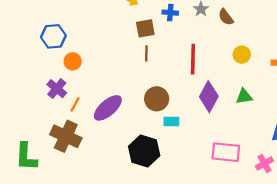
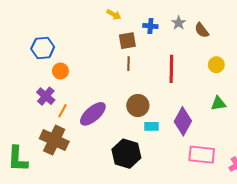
purple diamond: (209, 97) -> (183, 121), moved

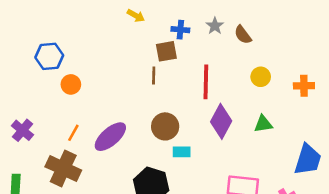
brown square: (127, 41) -> (166, 51), moved
purple cross: (46, 96) -> (22, 130), moved
purple diamond: (183, 121) -> (221, 121), moved

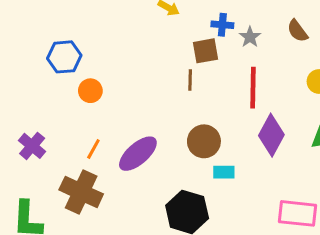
gray star: (215, 26) -> (250, 37), moved

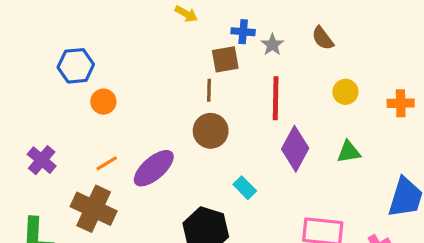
brown circle: (204, 141) -> (211, 131), moved
orange line: (93, 149) -> (107, 163), turned 30
cyan rectangle: (224, 172) -> (245, 188), turned 45

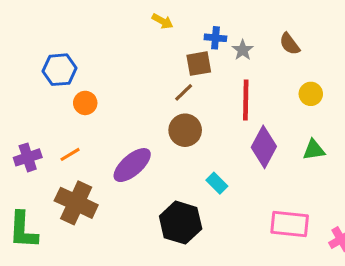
brown line: (209, 90) -> (184, 92), turned 45
purple cross: (42, 160) -> (28, 157), turned 32
orange line: (107, 163) -> (70, 154), moved

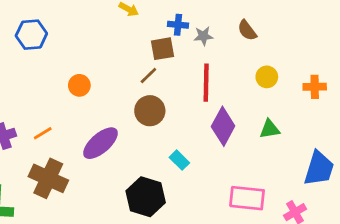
gray star: (243, 50) -> (203, 36), turned 30
blue hexagon: (59, 70) -> (31, 35), moved
orange circle: (85, 103) -> (79, 85), moved

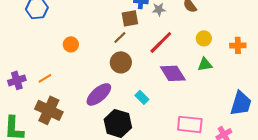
red line: (206, 83) -> (161, 42), turned 44
purple diamond: (223, 126) -> (173, 73), turned -60
green triangle: (270, 129) -> (205, 64), moved
purple ellipse: (100, 143) -> (99, 94), moved

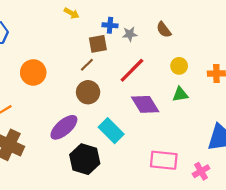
orange circle: (71, 44) -> (33, 72), size x1.5
cyan rectangle: (142, 97) -> (111, 131), size x1.6

